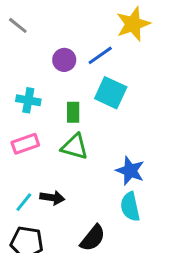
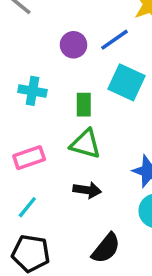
pink rectangle: (25, 144) -> (29, 158), moved
black arrow: (52, 198) -> (87, 190), moved

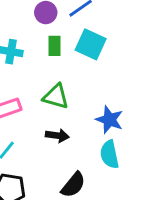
green rectangle: (84, 105) -> (54, 46), moved

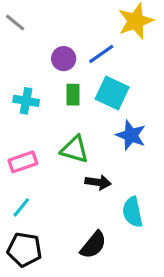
blue star: (109, 120) -> (131, 135), moved
black arrow: (57, 136) -> (98, 182), moved

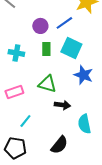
cyan line: (21, 207) -> (25, 121), moved

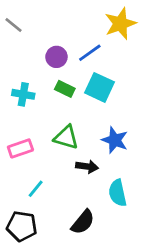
green rectangle: (46, 49) -> (65, 89), turned -64
blue star: (83, 75) -> (115, 140), moved

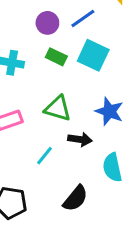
cyan line: (36, 189) -> (44, 156), moved

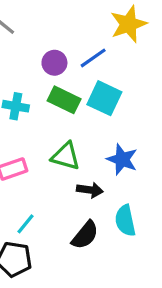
green rectangle: (56, 57) -> (64, 100), size x1.4
cyan line: (44, 156) -> (25, 224), moved
black semicircle: (75, 198) -> (85, 235), moved

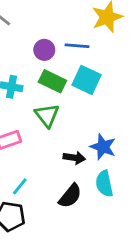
blue line: (93, 58) -> (77, 46), turned 40
green triangle: (66, 156) -> (47, 115), moved, turned 36
blue star: (122, 159) -> (103, 147), moved

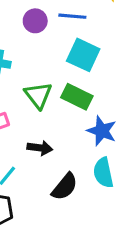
green rectangle: (52, 81) -> (77, 97), moved
black arrow: (74, 158) -> (40, 148), moved

